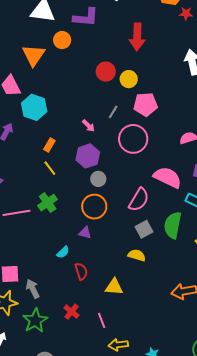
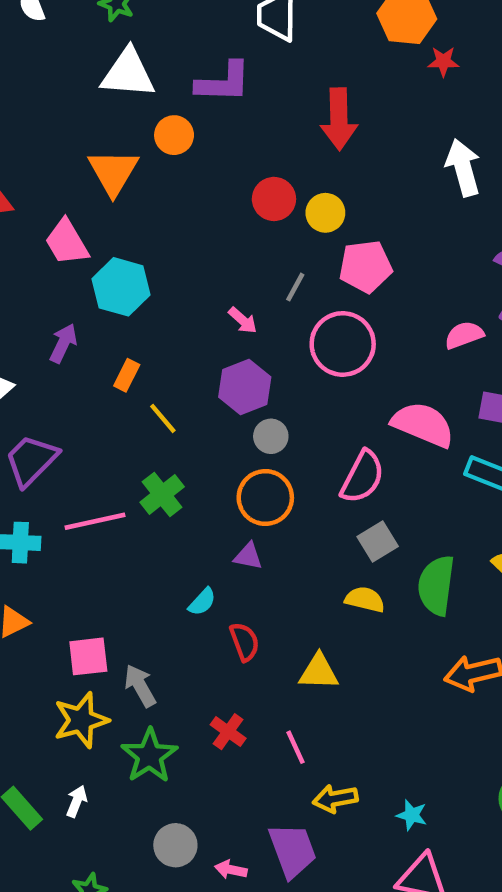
orange rectangle: (49, 145) -> (127, 375), moved
green semicircle: (173, 225) -> (436, 585), moved

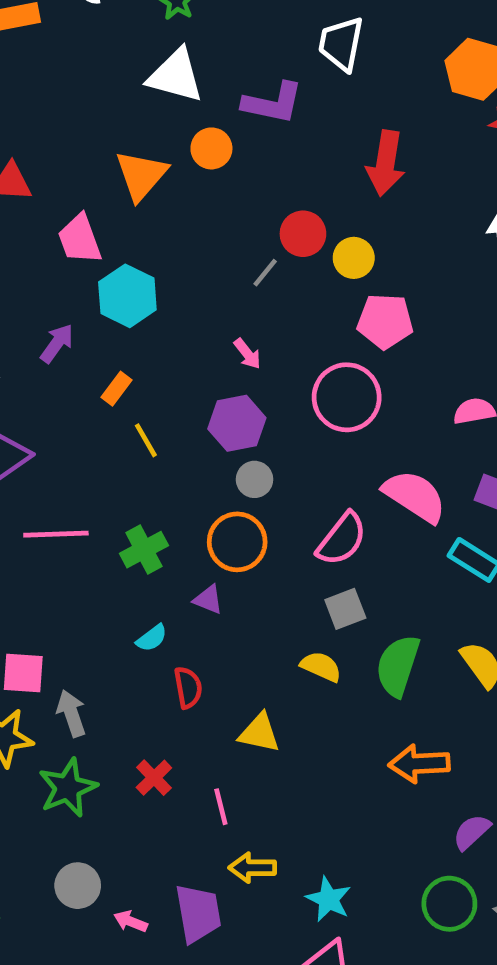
gray line: (295, 287) -> (265, 273), moved
green cross: (162, 495) -> (144, 550), moved
cyan star: (412, 815) -> (329, 899), size x1.4

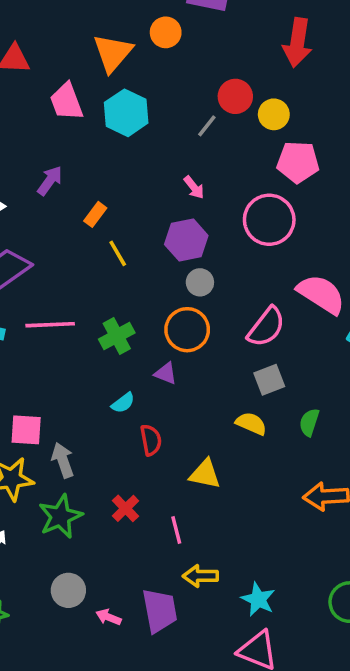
cyan hexagon: (127, 296) -> (126, 113), moved
green semicircle: (398, 666) -> (309, 422), size x0.6

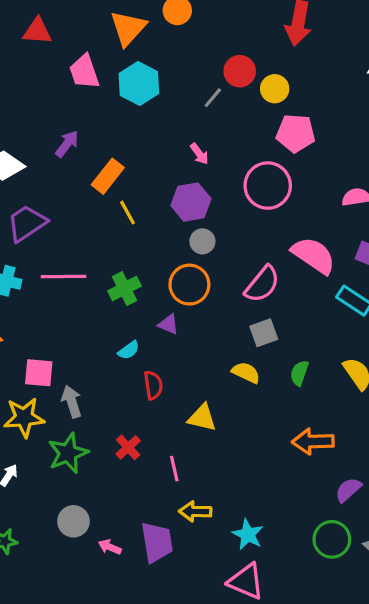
orange rectangle: (95, 214) -> (108, 176), size x1.5

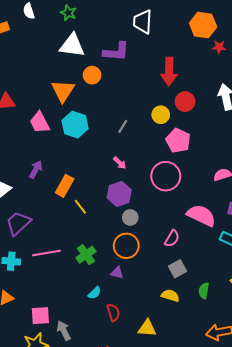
red circle: (240, 71) -> (185, 102), moved
pink pentagon: (296, 133) -> (178, 141), turned 30
pink semicircle: (262, 284) -> (172, 238), size x0.7

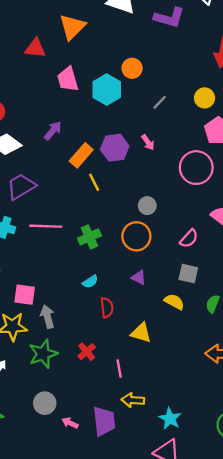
orange circle: (92, 75) -> (132, 68), moved
orange triangle: (63, 91) -> (72, 27), moved
purple hexagon: (119, 194) -> (115, 148), moved
gray square: (178, 269) -> (188, 274), turned 30
purple triangle: (117, 273) -> (139, 278), moved

